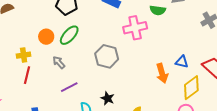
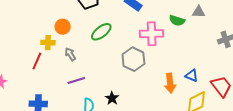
green ellipse: (69, 35) -> (101, 32), moved
yellow cross: (24, 55) -> (48, 43), moved
gray hexagon: (107, 56) -> (133, 59), moved

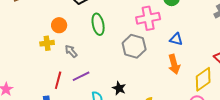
green ellipse: (101, 32) -> (98, 24), turned -55
red line: (37, 61) -> (58, 80), moved
blue triangle: (192, 75) -> (176, 39), moved

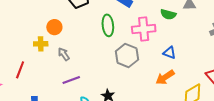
green ellipse: (98, 24) -> (108, 25), moved
orange arrow: (174, 64) -> (165, 77), turned 66
red line: (58, 80) -> (20, 70), moved

